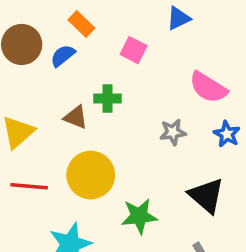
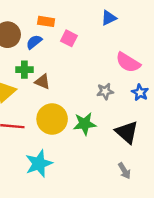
orange rectangle: (81, 24) -> (46, 21), turned -35
pink square: (134, 50) -> (69, 38), moved
green cross: (107, 99) -> (24, 70), moved
green star: (139, 216) -> (85, 124), moved

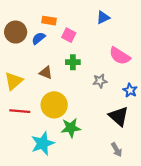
green cross: (24, 70) -> (73, 62), moved
blue star: (140, 92) -> (130, 90), moved
green star: (85, 124) -> (71, 128), moved

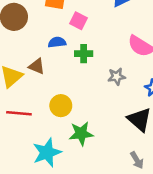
blue semicircle: (39, 38) -> (57, 42), moved, turned 32
brown triangle: (46, 73) -> (37, 66), moved
yellow circle: (54, 105) -> (61, 106), size x0.7

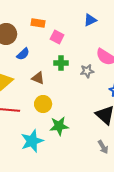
blue semicircle: (57, 42) -> (23, 54), moved, turned 144
brown triangle: (37, 66) -> (38, 78), moved
gray star: (117, 76) -> (87, 71), moved

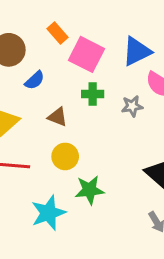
blue triangle: (90, 20) -> (137, 51), moved, size x1.5
orange rectangle: (38, 23) -> (58, 33), turned 40
pink square: (57, 37) -> (86, 54), size x1.6

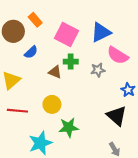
orange rectangle: (58, 33) -> (35, 20), moved
brown triangle: (58, 117) -> (55, 72), moved

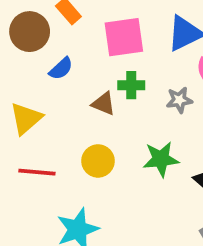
pink square: (67, 34) -> (124, 37), turned -35
green star: (69, 127) -> (161, 159), moved

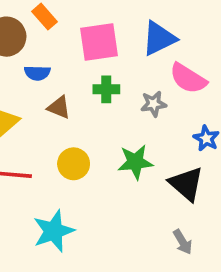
blue semicircle: (61, 69) -> (37, 73), turned 45
brown triangle: (104, 104) -> (59, 107), moved

